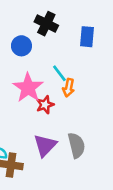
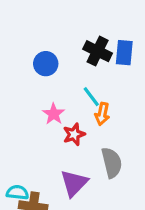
black cross: (46, 24) -> (98, 51), moved
pink star: (28, 88) -> (54, 114), size x0.6
gray semicircle: (76, 145) -> (112, 163), moved

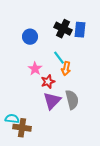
purple triangle: (74, 183) -> (52, 101), moved

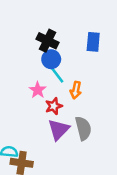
black cross: (63, 29) -> (47, 41), moved
blue circle: (30, 37) -> (51, 59), moved
cyan line: (59, 58) -> (57, 75), moved

